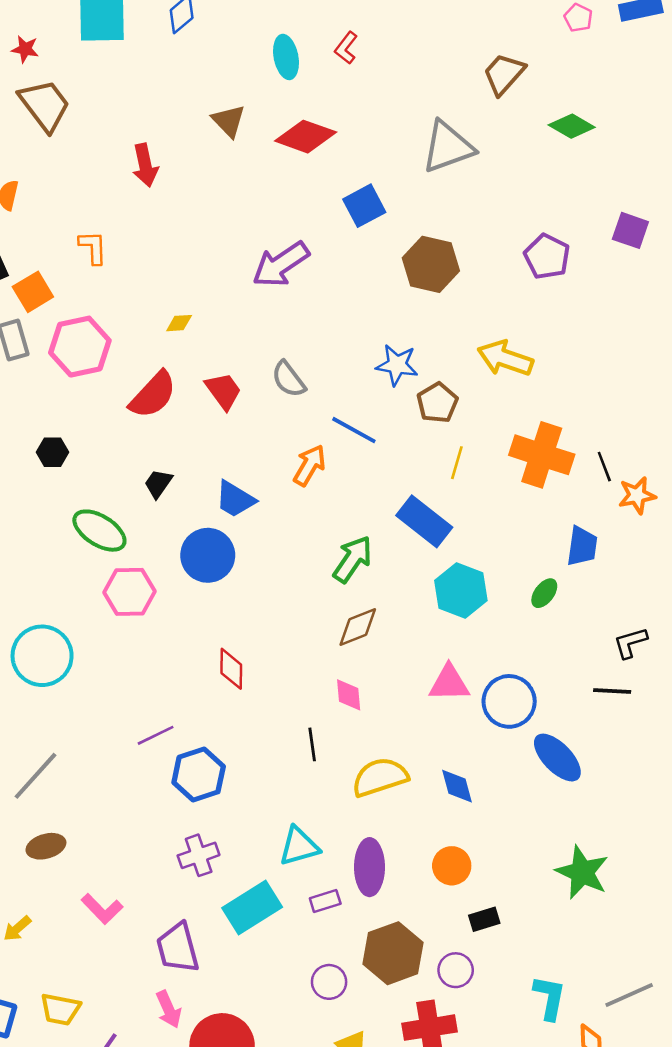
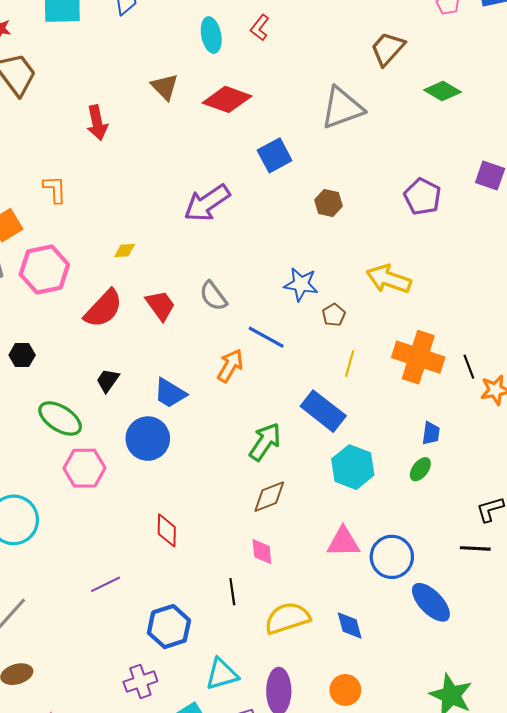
brown hexagon: (431, 264) -> (328, 203), size x0.6
brown pentagon: (437, 403) -> (334, 315), size x0.7
blue trapezoid: (582, 546) -> (431, 433), moved, size x0.7
blue hexagon: (199, 774) -> (169, 627), moved

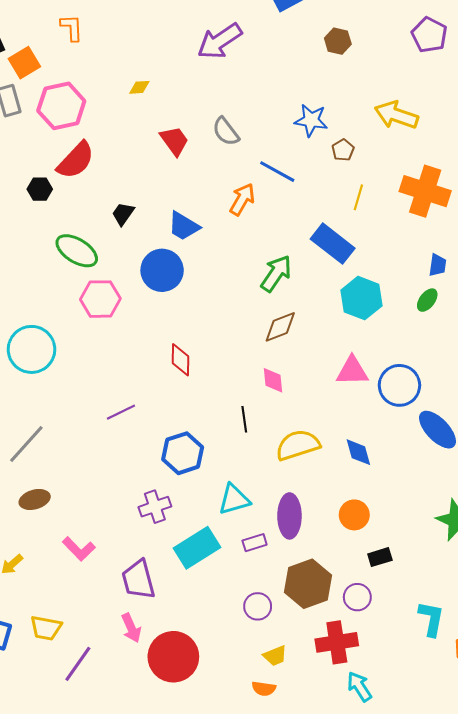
red semicircle: (103, 309) -> (76, 160), moved

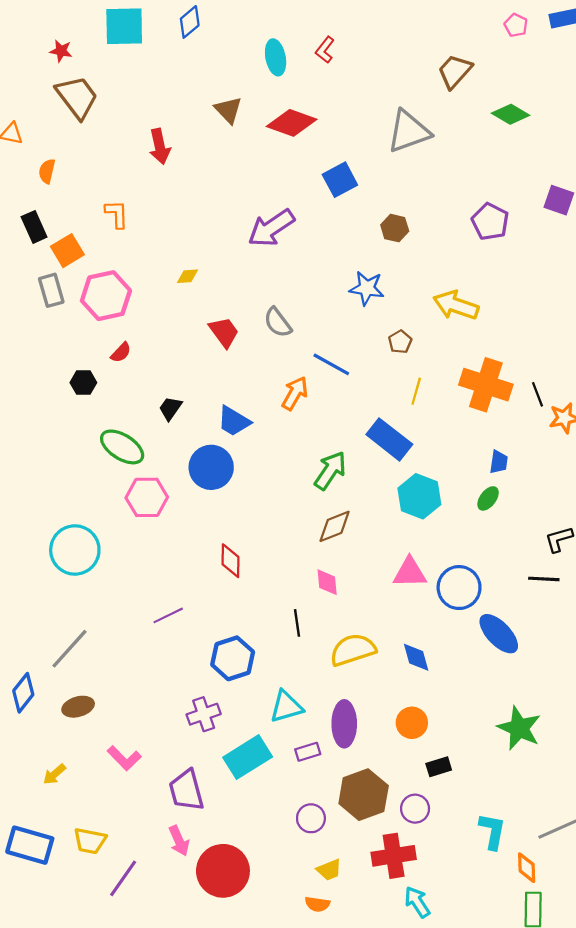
blue star: (311, 120) -> (367, 288), moved
red semicircle: (76, 160) -> (121, 353), size x0.5

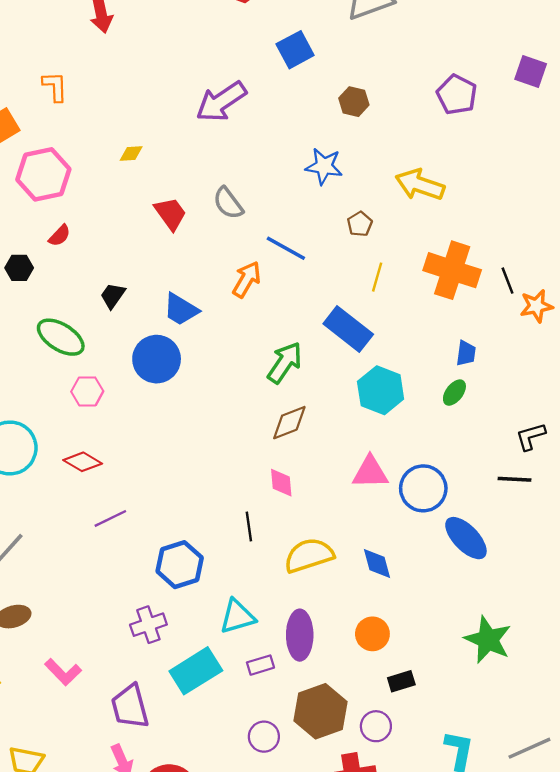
pink hexagon: (147, 497) -> (87, 391), size x0.7
red diamond: (230, 561) -> (83, 462), moved, turned -60

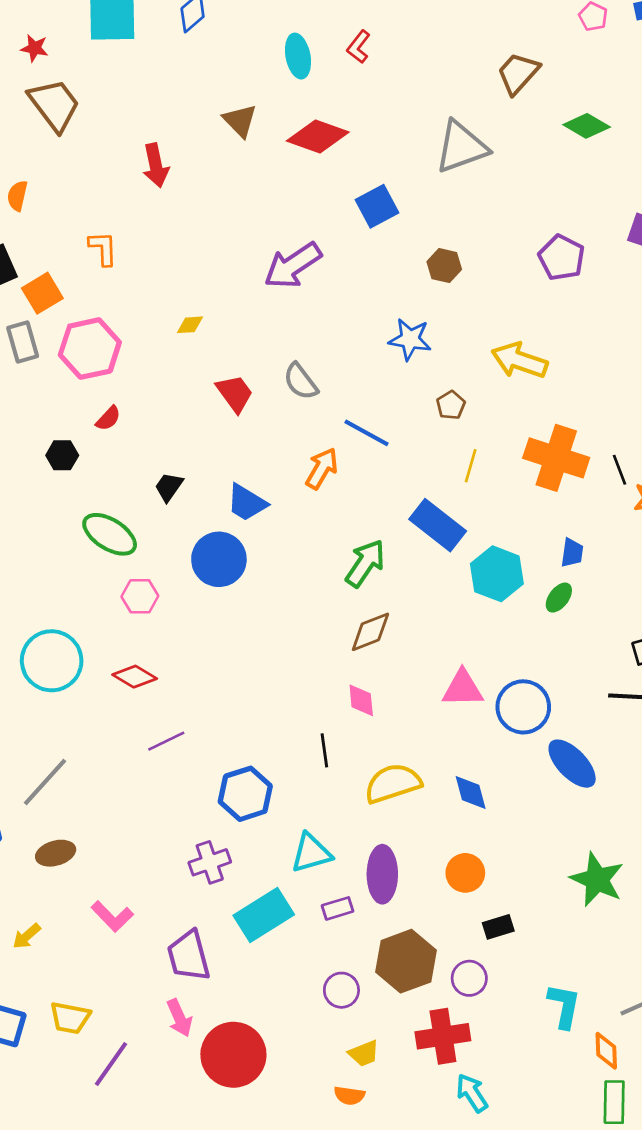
cyan hexagon: (381, 390) -> (497, 574), moved

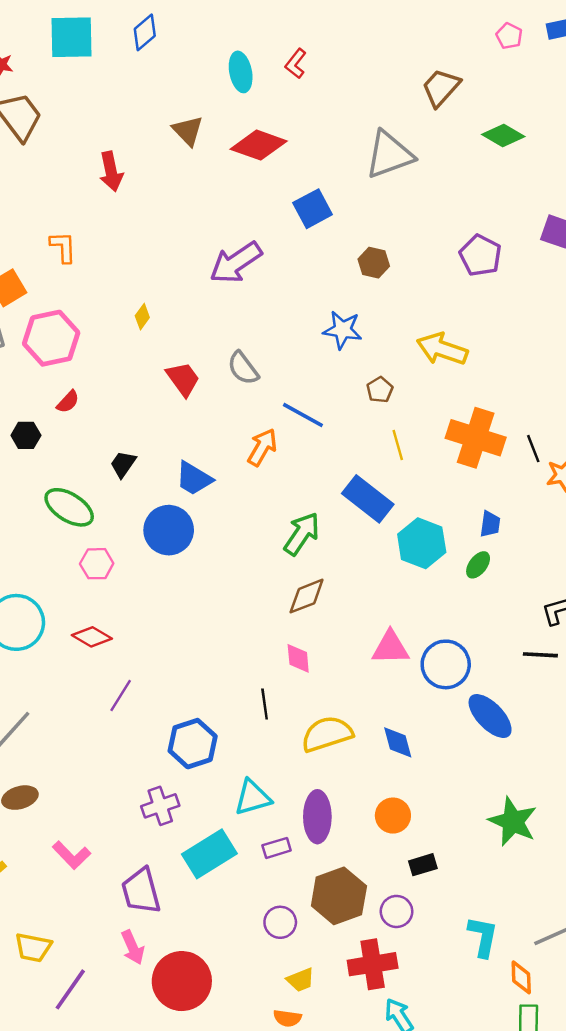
yellow diamond: (190, 325) -> (142, 317), turned -50
yellow line: (471, 466) -> (398, 445), turned -32
purple line: (166, 741) -> (121, 696), turned -32

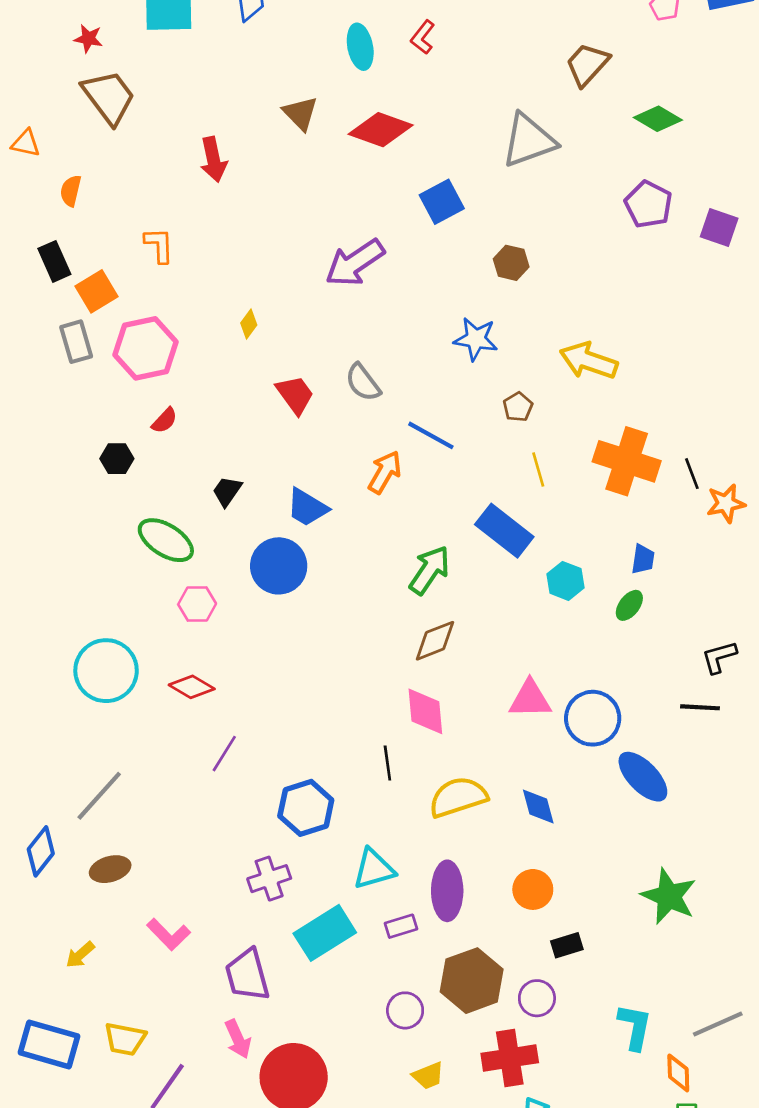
purple pentagon: (480, 255) -> (648, 204), moved
cyan hexagon: (422, 543) -> (565, 581), size x0.7
pink diamond: (298, 658) -> (425, 711), size x1.4

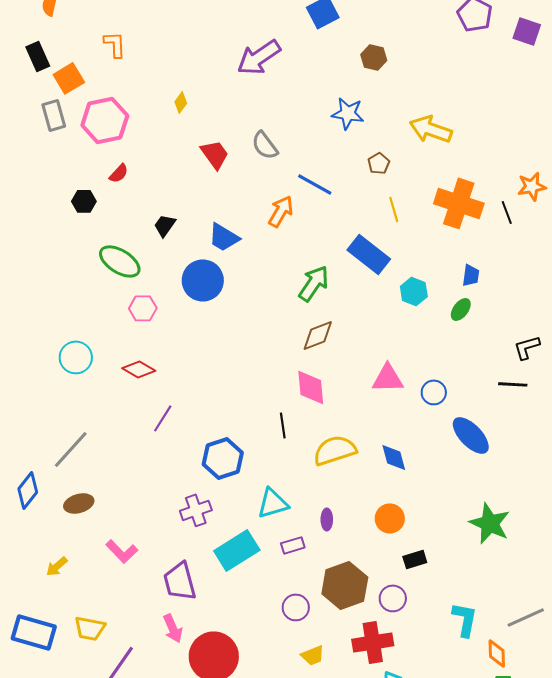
orange star: (726, 503) -> (532, 186), moved
cyan circle: (106, 671) -> (76, 357), size x0.7
blue circle: (593, 718) -> (434, 392), size x0.6
purple ellipse: (447, 891) -> (327, 519), size x0.5

